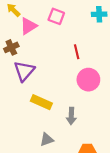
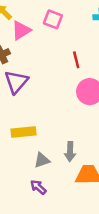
yellow rectangle: (41, 102) -> (24, 132), moved, turned -30
gray arrow: (71, 116) -> (70, 152), moved

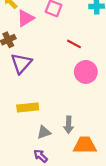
red line: (76, 60) -> (74, 44), turned -48

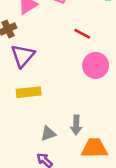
yellow rectangle: (28, 108) -> (29, 92), moved

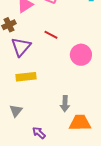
red line: (82, 34) -> (51, 35), moved
gray triangle: (48, 134) -> (16, 111), moved, turned -32

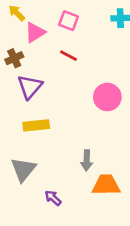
red line: (51, 35) -> (69, 56), moved
gray triangle: (16, 111) -> (23, 169), size x1.5

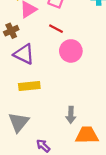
purple triangle: (30, 87) -> (24, 54), turned -45
pink circle: (107, 97) -> (71, 51), moved

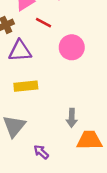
red line: (56, 29) -> (43, 23), moved
purple triangle: (24, 54) -> (20, 51), turned -30

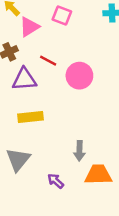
red line: (43, 23) -> (48, 61), moved
purple arrow: (41, 152) -> (56, 181), moved

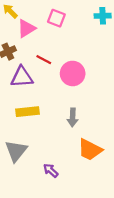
gray arrow: (79, 151) -> (73, 117), moved
orange trapezoid: (98, 175) -> (90, 150), moved, turned -152

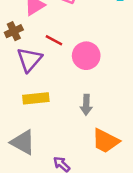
purple triangle: (22, 77) -> (29, 60), turned -45
gray triangle: (16, 151) -> (23, 142), turned -40

